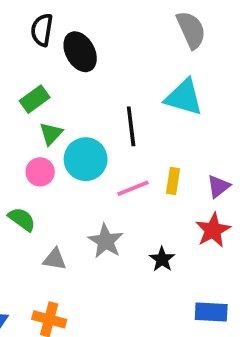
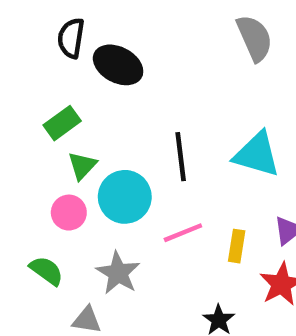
black ellipse: (80, 52) -> (118, 65), turned -33
cyan triangle: (184, 97) -> (257, 154), moved
yellow rectangle: (173, 181) -> (237, 246), moved
gray star: (106, 241) -> (118, 273), moved

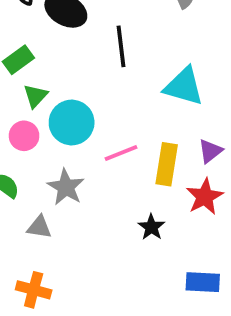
black line: (181, 157) -> (121, 46), moved
yellow rectangle: (237, 246) -> (167, 164), size x1.5

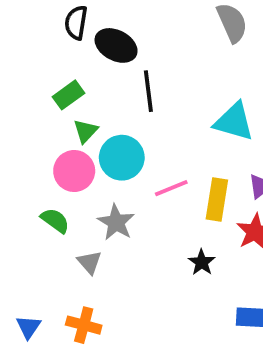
black line: (121, 46) -> (148, 91), moved
pink circle: (24, 136) -> (74, 171), size x1.4
gray triangle: (39, 227) -> (89, 262), turned 40

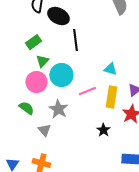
cyan triangle: (234, 122) -> (110, 69), moved, size x0.6

